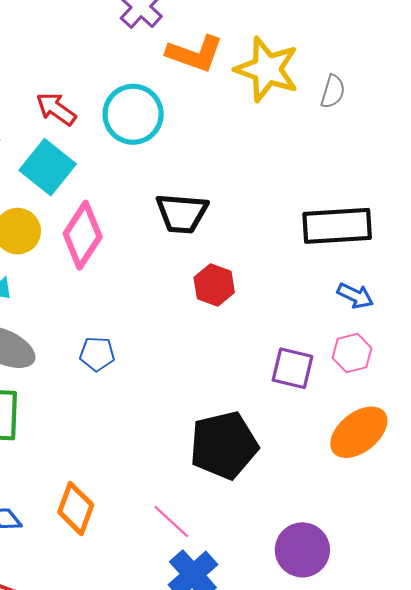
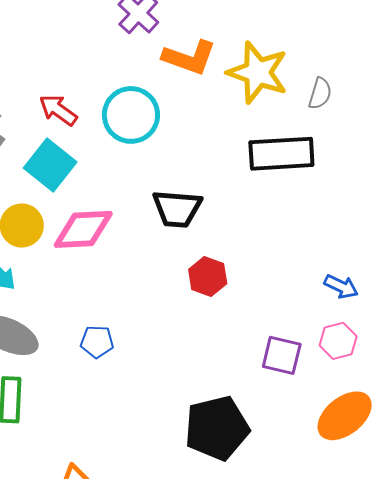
black rectangle: (337, 226) -> (281, 154), moved
pink diamond: (83, 235) -> (83, 229), turned 54

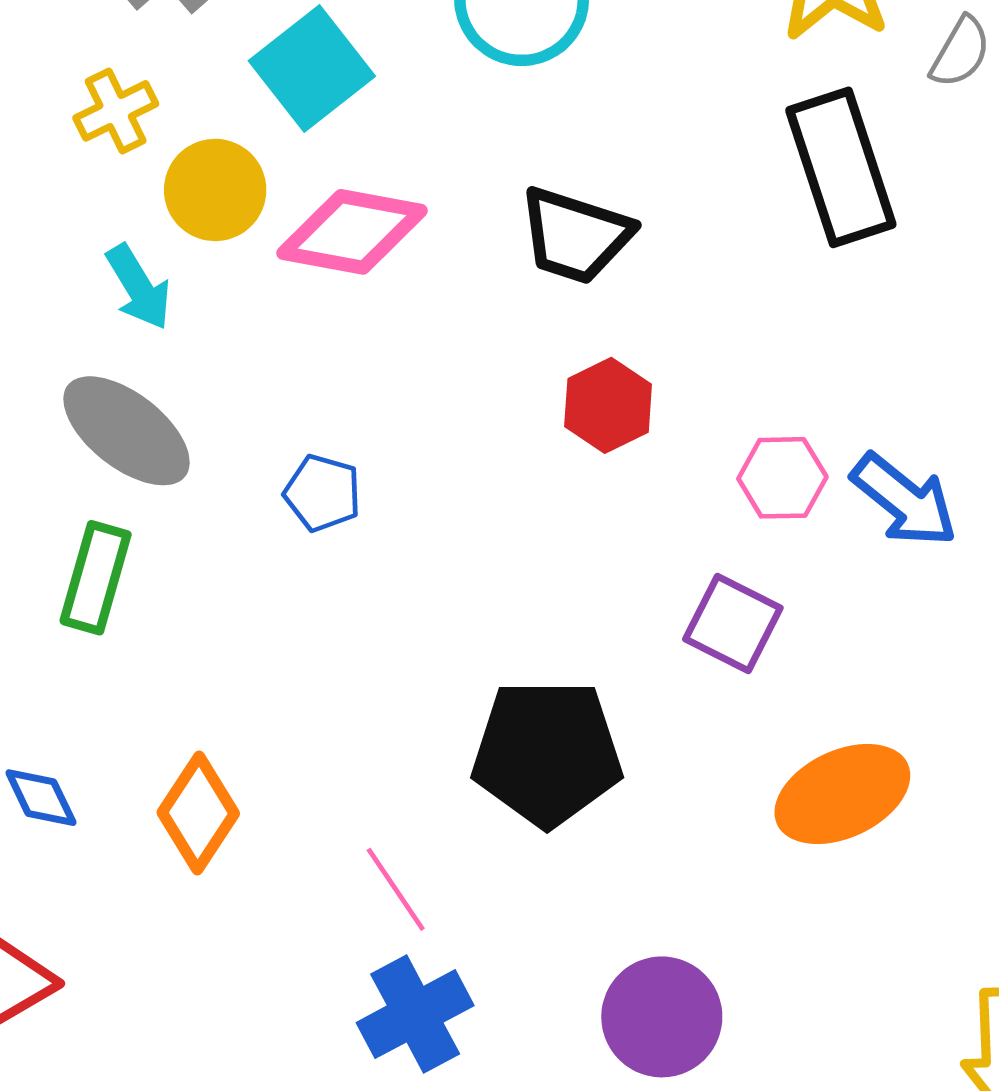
black rectangle: (281, 154) -> (841, 167), turned 62
blue arrow: (341, 287) -> (904, 500), size x1.4
pink hexagon: (338, 341) -> (782, 478), moved

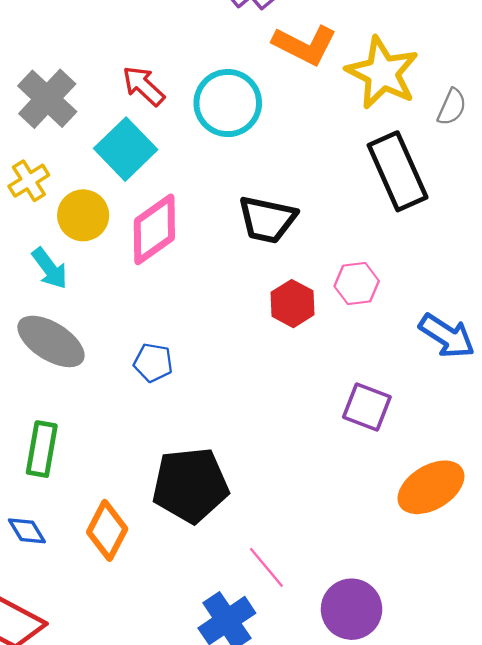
pink diamond: (352, 232) -> (154, 229), turned -40
pink hexagon: (782, 478) -> (357, 284), moved
green rectangle: (96, 578) -> (42, 449), moved
black pentagon: (547, 753) -> (190, 485), moved
pink line: (396, 889) -> (266, 567), moved

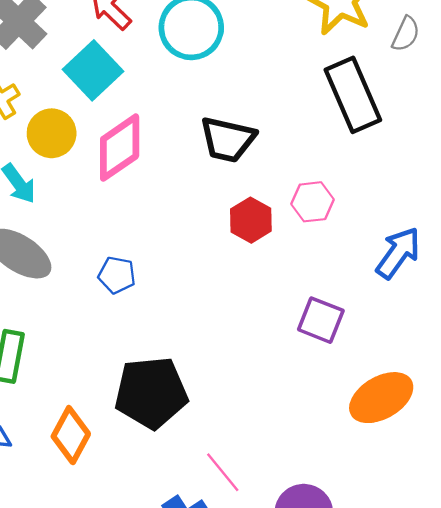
blue arrow: (447, 336) -> (398, 253), turned -88

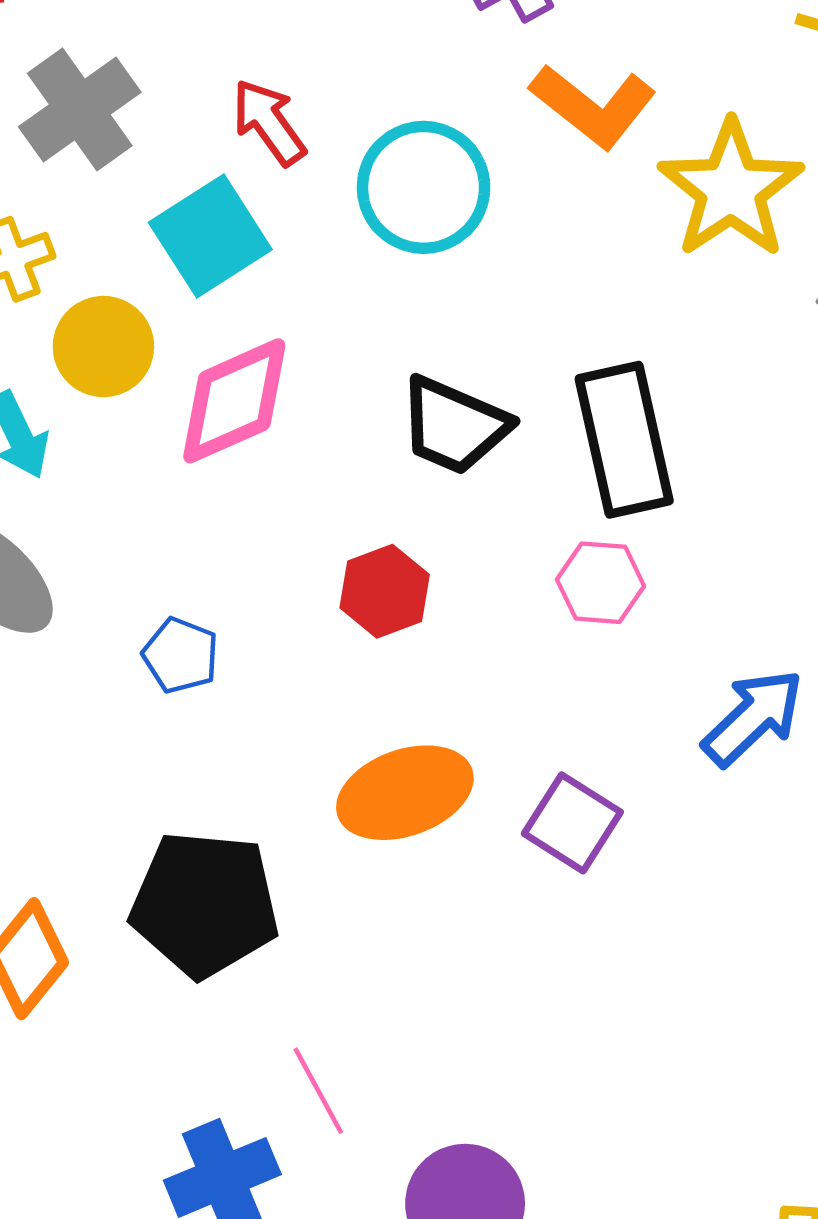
black rectangle: (353, 95) -> (624, 440), moved
red hexagon: (251, 220) -> (385, 591), moved
orange ellipse: (381, 398) -> (405, 793), moved

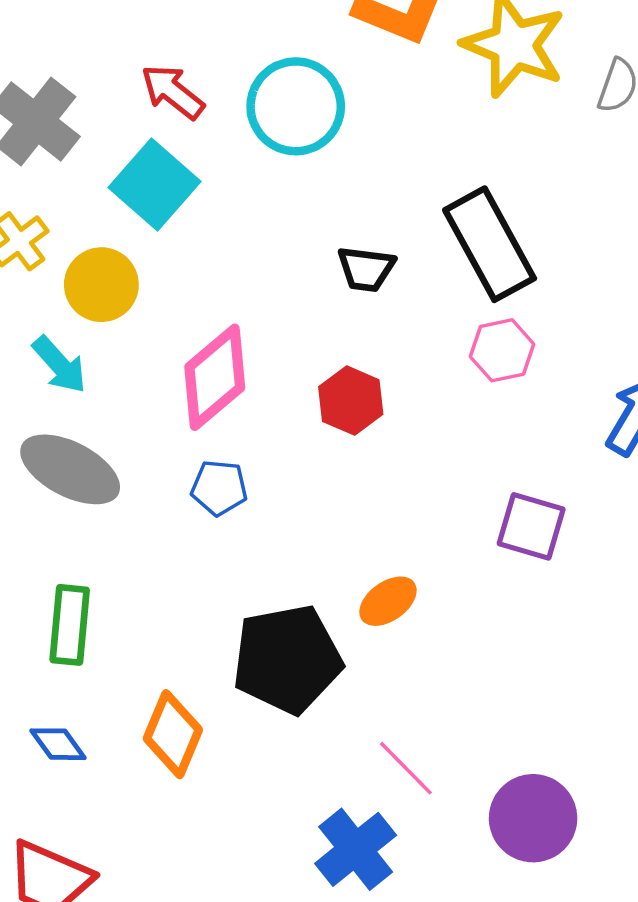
pink diamond: (234, 401) -> (215, 377), moved
black trapezoid: (454, 426) -> (366, 269), size x0.7
orange ellipse: (405, 793) -> (388, 601), moved, size x0.6

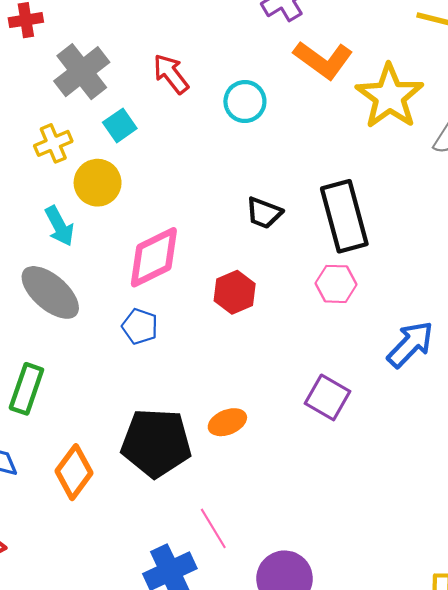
cyan circle: (296, 106) -> (245, 101), size x0.7
cyan square: (155, 184) -> (120, 125), moved, size x0.6

